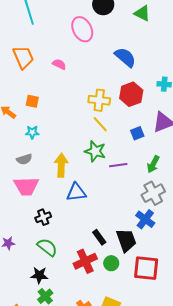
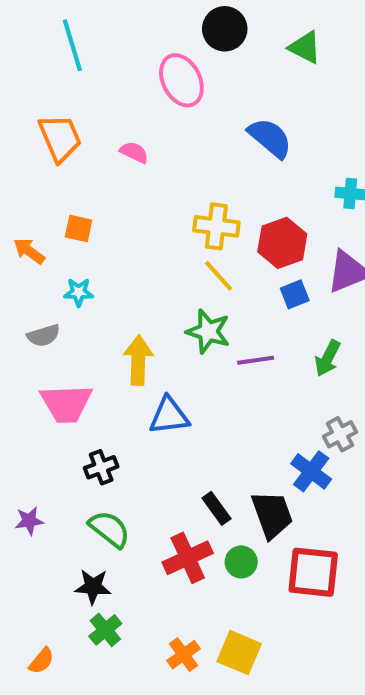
red hexagon: (131, 94) -> (282, 243), moved
gray semicircle: (24, 159) -> (44, 336), moved
gray cross: (153, 193) -> (340, 434), moved, size x0.7

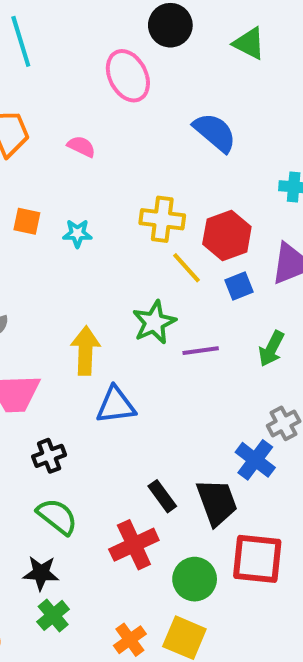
yellow line: (219, 276) -> (187, 268), moved
cyan star: (79, 292) -> (77, 233), moved
green star: (208, 331) -> (154, 322), turned 30
green circle: (241, 562) -> (195, 579), moved, size x1.4

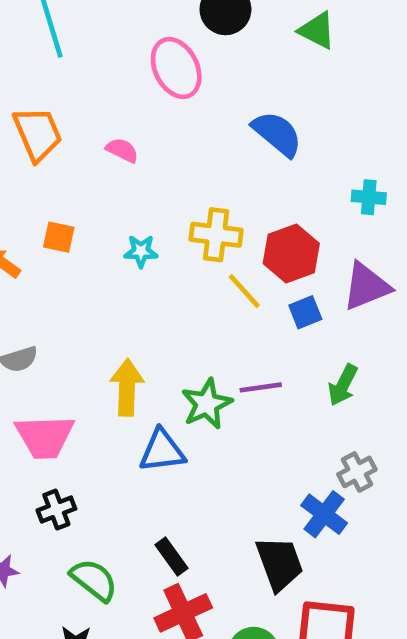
cyan star: (77, 233) -> (141, 251), moved
green star: (154, 322) -> (207, 404), moved
black cross: (49, 456) -> (56, 510), moved
black rectangle: (162, 496) -> (171, 556), moved

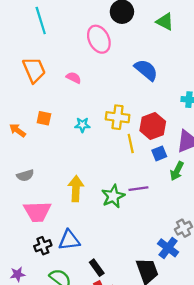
yellow line: (244, 291) -> (131, 144), turned 30
green arrow: (343, 385) -> (177, 171), moved
blue triangle: (162, 451) -> (69, 240), moved

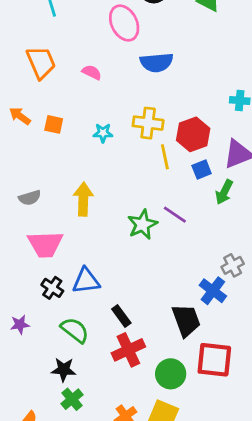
blue semicircle: (146, 70) -> (157, 62), moved, turned 135
orange arrow: (18, 130) -> (20, 116), moved
yellow arrow: (76, 189) -> (83, 199), moved
purple line: (138, 189) -> (175, 215), turned 42
black cross: (43, 246) -> (52, 288), turned -35

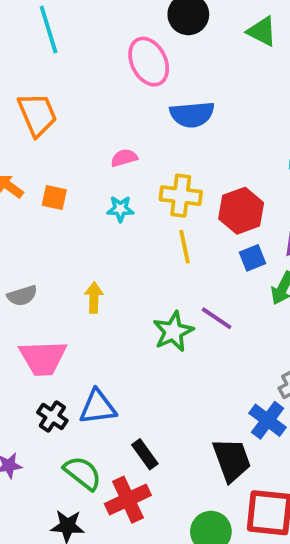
pink semicircle: (92, 72) -> (124, 158), moved, turned -42
yellow line: (165, 157) -> (185, 247), moved
yellow arrow: (83, 199) -> (94, 298), size x0.7
red cross: (128, 350) -> (128, 500), moved

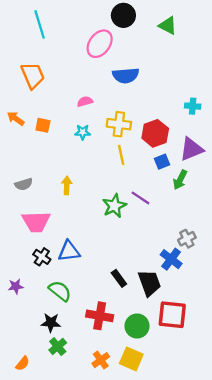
pink ellipse: (149, 62) -> (100, 44), turned 64
black rectangle: (145, 454) -> (119, 278), moved
red cross: (128, 500) -> (100, 316), moved, turned 35

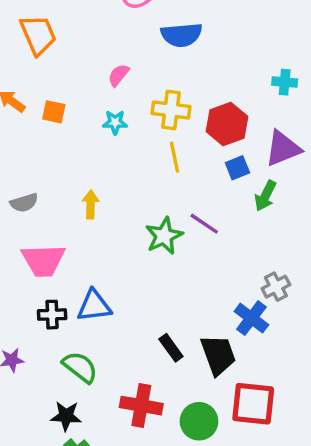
pink semicircle: (85, 102) -> (119, 75), turned -35
black cross: (42, 257) -> (52, 315), turned -36

